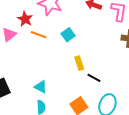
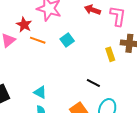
yellow rectangle: (79, 63) -> (110, 54), moved

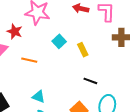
orange line: (38, 40) -> (29, 60), moved
yellow rectangle: (110, 54) -> (83, 50), moved

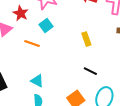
cyan square: (59, 41) -> (46, 26), moved

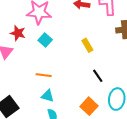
orange line: (32, 44) -> (44, 75), moved
black line: (90, 71) -> (98, 76), turned 40

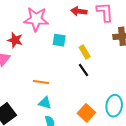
cyan square: (45, 40) -> (59, 40), moved, turned -32
black line: (98, 76) -> (83, 70), moved

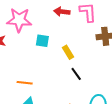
black line: (83, 70) -> (76, 74), moved

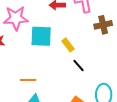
cyan square: (42, 41) -> (41, 36), size x1.6

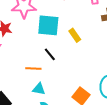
black line: (79, 65) -> (50, 54), moved

